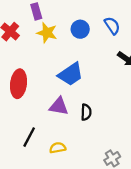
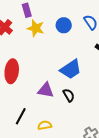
blue trapezoid: (71, 74) -> (71, 69), moved
black semicircle: (86, 112) -> (69, 95), turned -32

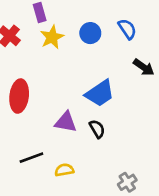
yellow star: (36, 28) -> (52, 37), turned 30
black line: (21, 116) -> (31, 158), turned 42

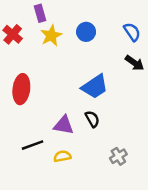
blue semicircle: (127, 29) -> (132, 32), moved
purple triangle: (66, 122) -> (64, 125), moved
gray cross: (127, 182) -> (118, 156), moved

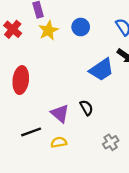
blue trapezoid: (95, 87) -> (101, 70), moved
purple triangle: (64, 125) -> (60, 113), turned 30

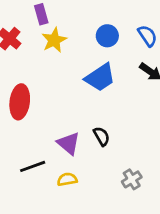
blue circle: (81, 27) -> (107, 36), moved
blue trapezoid: (101, 70) -> (100, 77), moved

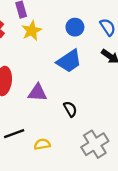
purple triangle: (69, 143) -> (37, 93), moved, turned -36
gray cross: (132, 179) -> (95, 144), size x1.6

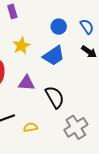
yellow star: (32, 31) -> (21, 46), moved
black semicircle: (70, 109) -> (55, 97), size x1.6

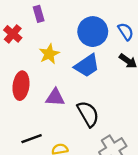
blue circle: (59, 27) -> (93, 32), size x1.6

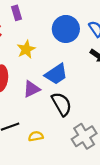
blue trapezoid: (87, 66) -> (56, 74), moved
purple triangle: (55, 97) -> (32, 89), turned -30

